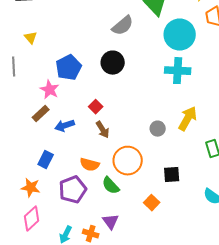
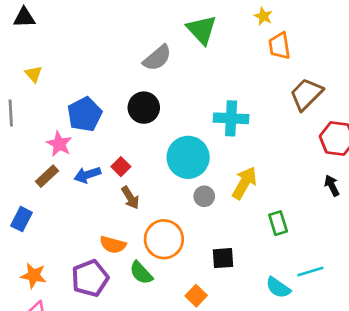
cyan circle: (180, 35) -> (188, 157), moved
blue arrow: (65, 126) -> (87, 175), moved
blue rectangle: (46, 160) -> (22, 219), moved

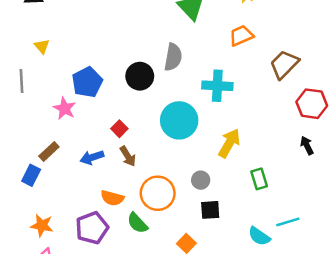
orange trapezoid: (279, 46) -> (241, 36), moved, turned 75
gray semicircle: (157, 58) -> (173, 57), moved, turned -40
blue arrow: (87, 175) -> (92, 157), moved
brown rectangle: (47, 176) -> (49, 151), moved
gray circle: (204, 196) -> (201, 180), moved

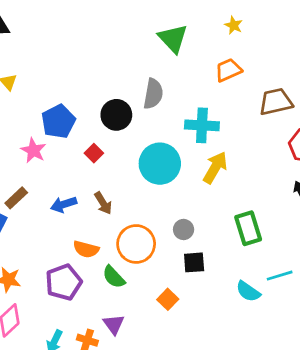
brown trapezoid: (284, 64) -> (276, 102), turned 32
red square: (119, 129) -> (94, 153), moved
yellow arrow: (229, 143) -> (215, 168), moved
green rectangle: (259, 179) -> (248, 228), size x1.4

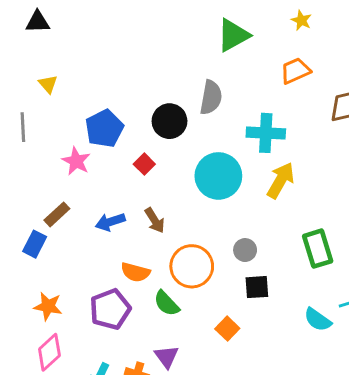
green triangle: (173, 38) -> (233, 35), turned 44

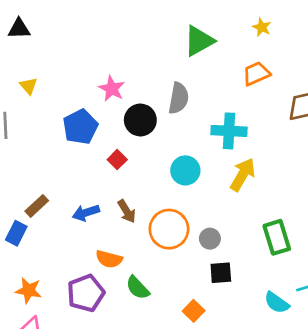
pink star: (76, 161) -> (112, 89), moved
cyan circle: (218, 176) -> (185, 170), size x0.7
orange circle: (192, 266) -> (169, 229), moved

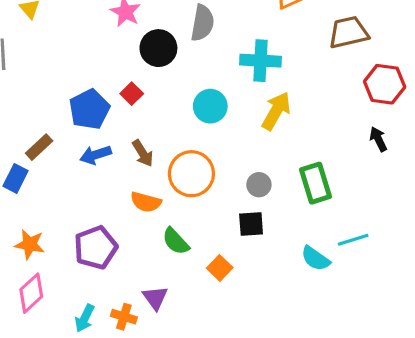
blue pentagon: (80, 127) -> (89, 109), moved
gray circle: (210, 239) -> (259, 185), moved
orange semicircle: (109, 259) -> (146, 202), moved
green semicircle: (138, 288) -> (176, 241), moved

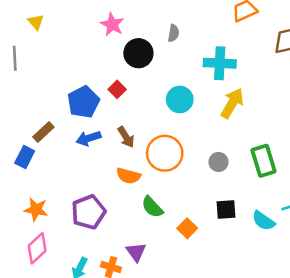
gray semicircle: (202, 23) -> (173, 33), size x0.6
black square: (251, 224) -> (226, 210), moved

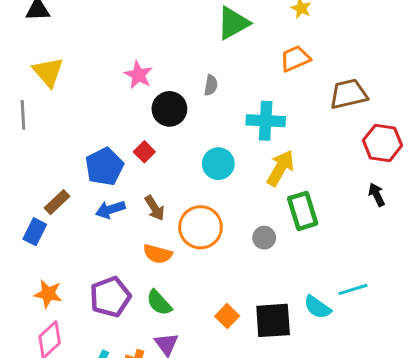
yellow triangle: (36, 22) -> (48, 72), size x1.6
green rectangle: (264, 161) -> (303, 211), moved
green semicircle: (152, 207) -> (159, 303), moved
black square: (226, 210) -> (273, 320), moved, size x1.5

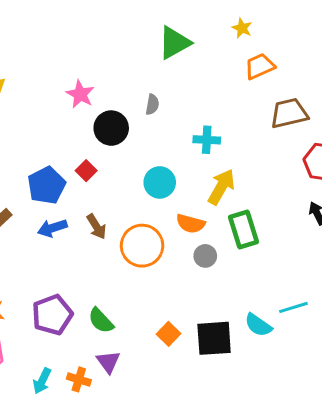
orange trapezoid: (295, 59) -> (260, 66), moved
cyan cross: (266, 121) -> (207, 140), size x0.7
orange semicircle: (158, 254) -> (191, 224), moved

